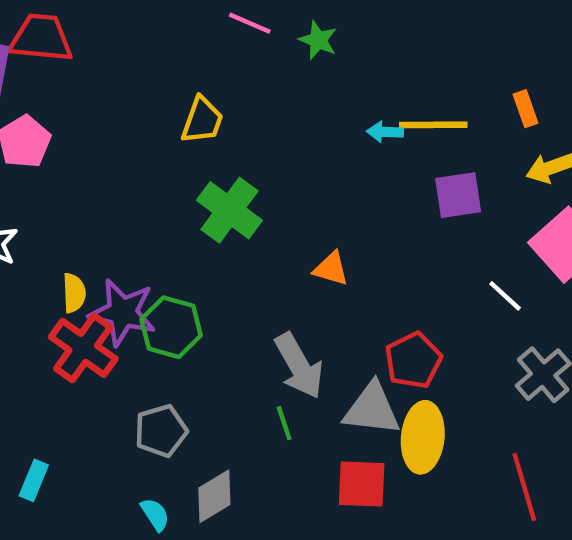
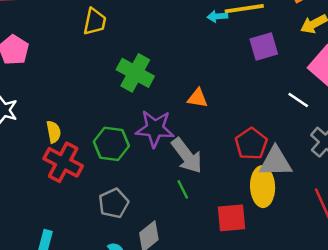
yellow trapezoid: (202, 120) -> (95, 22), moved
purple star: (123, 312) -> (155, 129), moved
gray triangle: (372, 409) -> (275, 162), moved

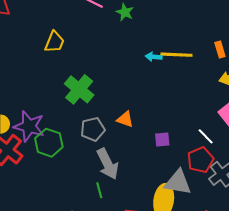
purple square: (264, 47) -> (162, 140), moved, size x0.7
purple star: (155, 129) -> (29, 126), moved
red pentagon: (251, 144) -> (201, 160), moved
gray pentagon: (114, 203) -> (93, 129), moved

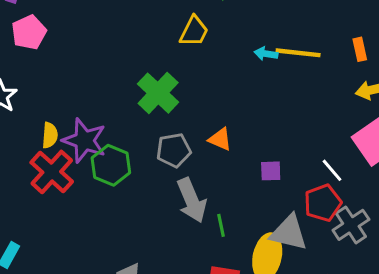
yellow trapezoid: (54, 42) -> (194, 31), moved
green line: (99, 190) -> (221, 225), moved

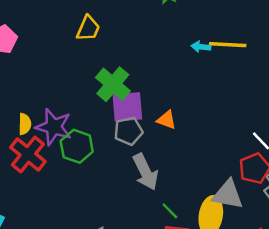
yellow trapezoid: (194, 31) -> (88, 28), moved
purple square: (271, 171) -> (127, 107), moved, size x1.8
green line: (221, 225) -> (170, 211), moved, turned -30

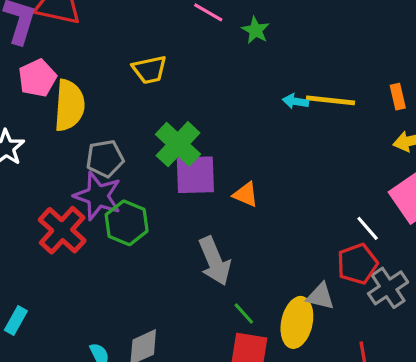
yellow trapezoid: (88, 28) -> (150, 70), turned 52
yellow semicircle: (25, 124) -> (69, 105), moved, size x1.8
gray pentagon: (128, 131) -> (105, 159), moved
gray triangle: (228, 195) -> (320, 296), size x0.7

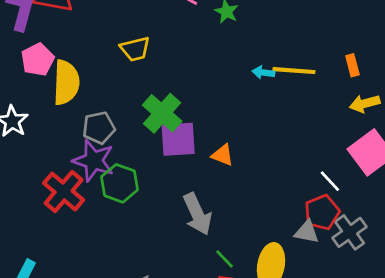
gray triangle: (320, 296) -> (307, 232), moved

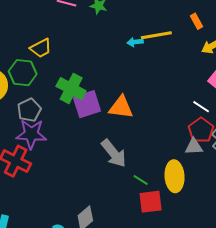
orange triangle: (223, 155) -> (121, 107), size x1.5
green hexagon: (120, 183) -> (23, 73), moved

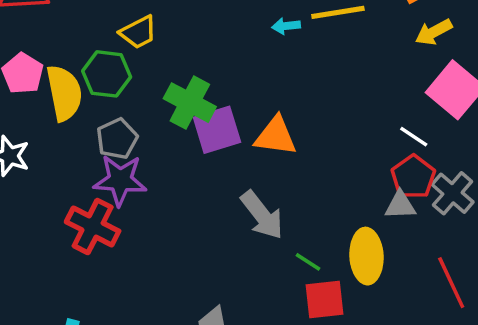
cyan arrow: (135, 42) -> (286, 26), moved

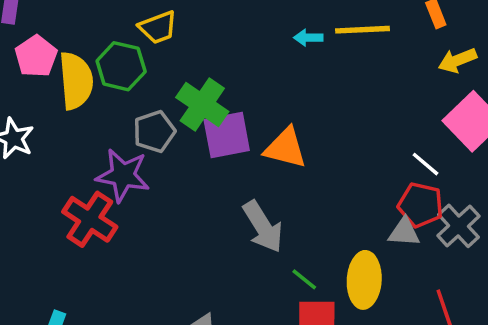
gray pentagon: (117, 139) -> (154, 132), moved
red pentagon: (413, 177) -> (420, 205), turned -30

